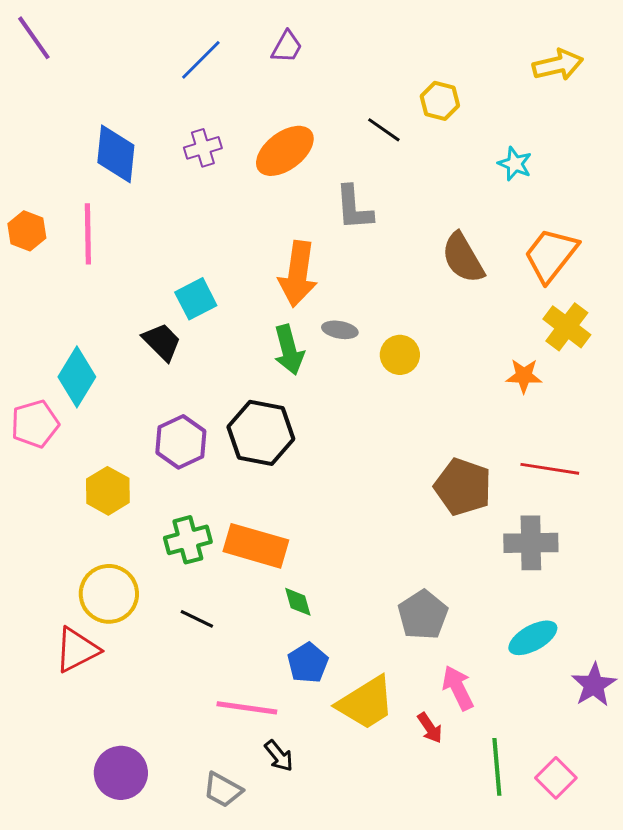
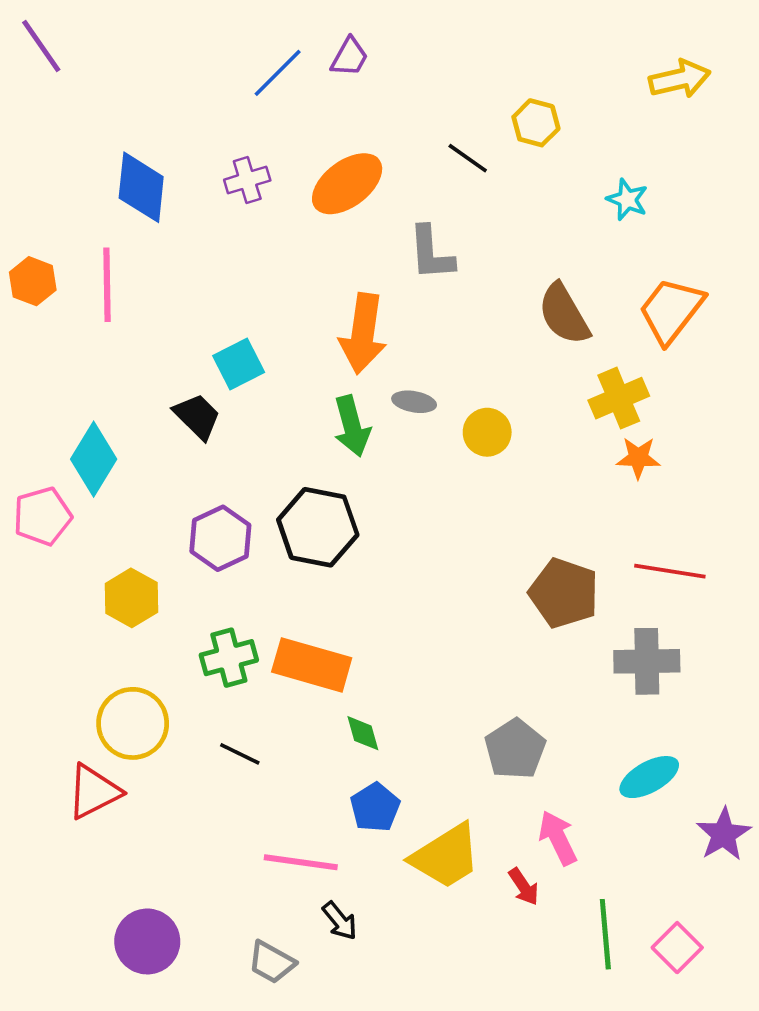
blue line: (201, 60) -> (278, 73), moved
yellow cross: (567, 327) -> (619, 398), moved, turned 30

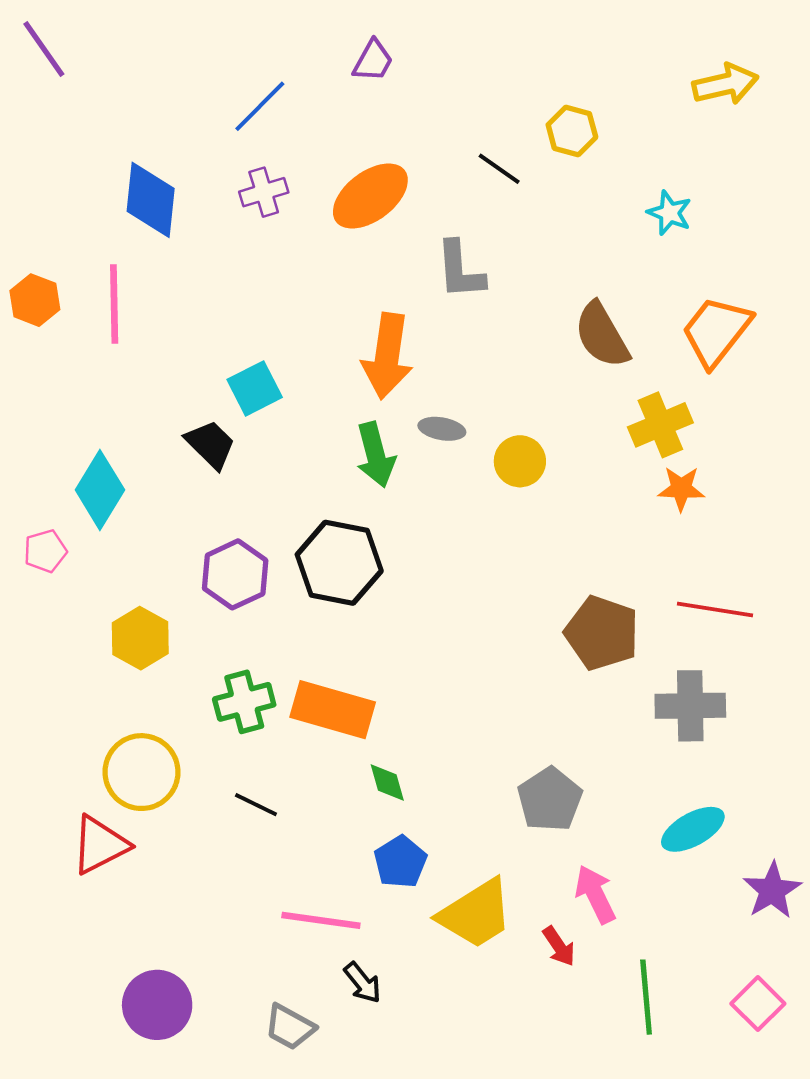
blue line: (278, 73) -> (260, 106), moved
pink pentagon: (42, 516) -> (45, 551), size x0.7
pink square: (677, 948) -> (758, 1004), moved

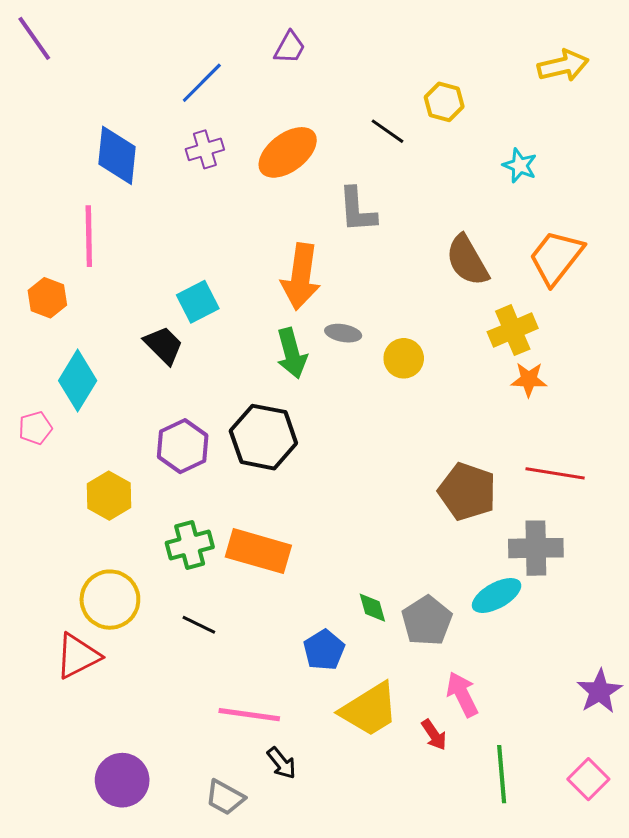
orange hexagon: (35, 300) -> (47, 298), moved
green diamond: (387, 782) -> (372, 608), moved
cyan ellipse: (693, 829) -> (497, 595), moved
blue pentagon: (400, 862) -> (324, 650), moved

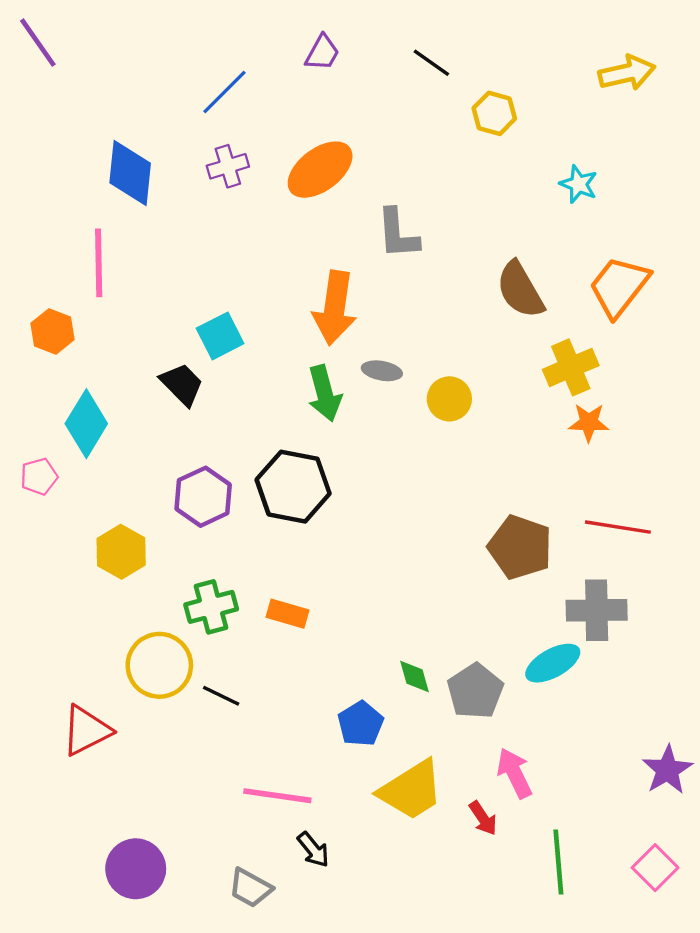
black line: (388, 131) -> (431, 63), moved
orange rectangle: (258, 551) -> (287, 614), size x0.6
yellow circle: (110, 600) -> (159, 665), moved

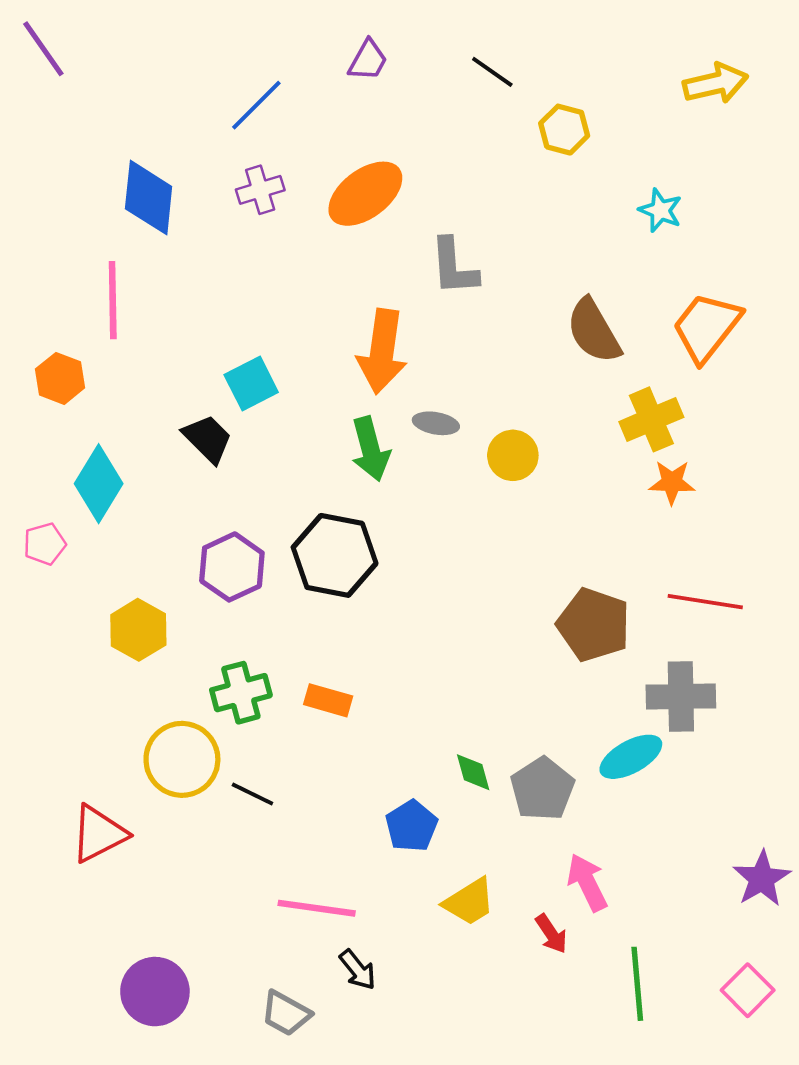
yellow trapezoid: (411, 790) -> (469, 902), size x0.7

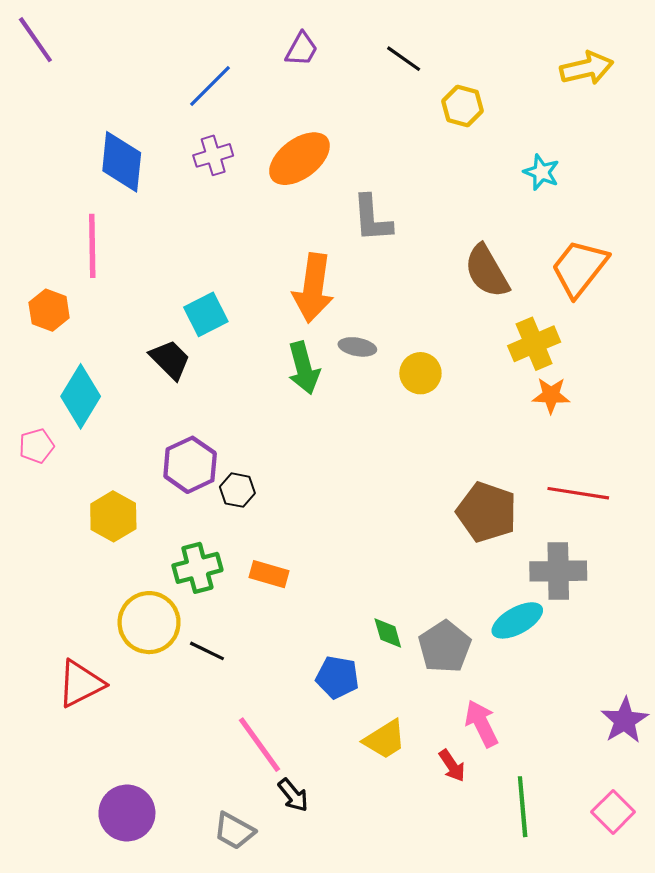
black hexagon: (335, 555) -> (237, 490), moved, size x0.5
blue pentagon: (412, 826) -> (337, 677), turned -30
pink line: (317, 908) -> (260, 745), turned 46

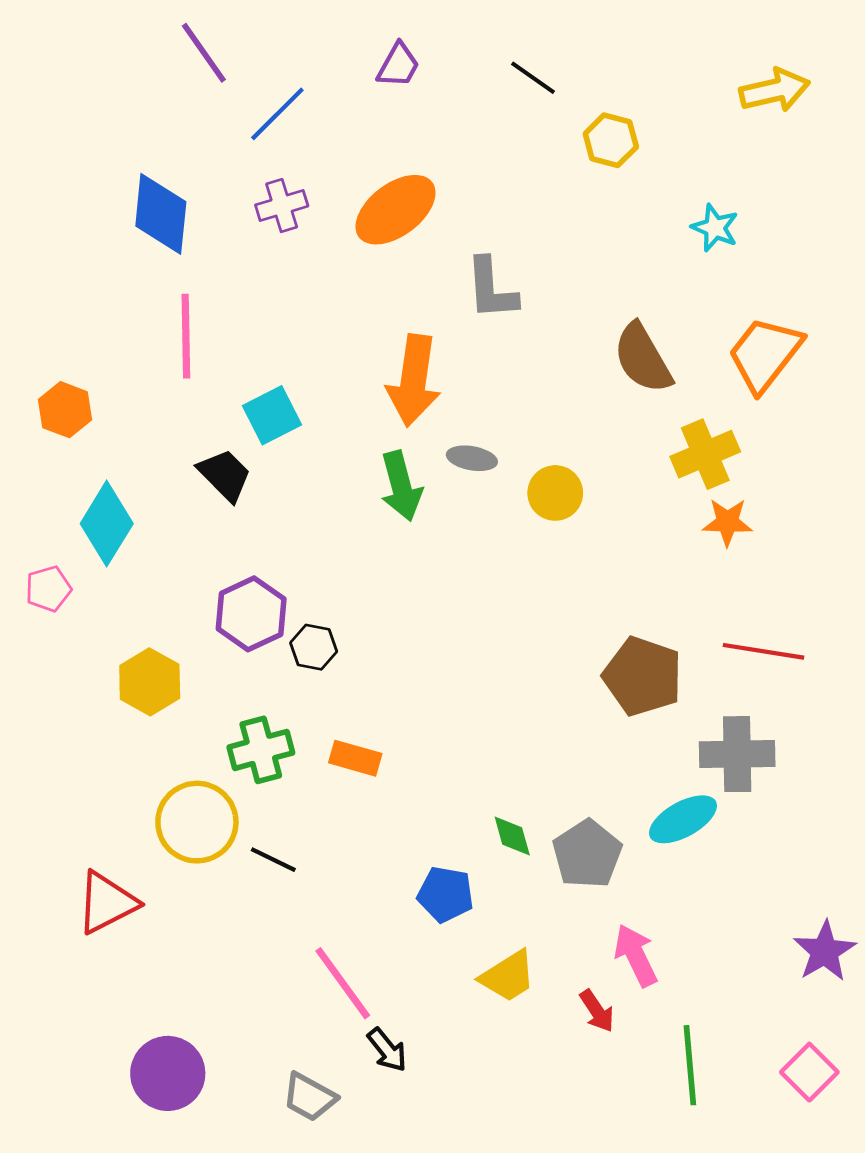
purple line: (35, 40) -> (204, 53), moved
pink line: (92, 246) -> (186, 336), moved

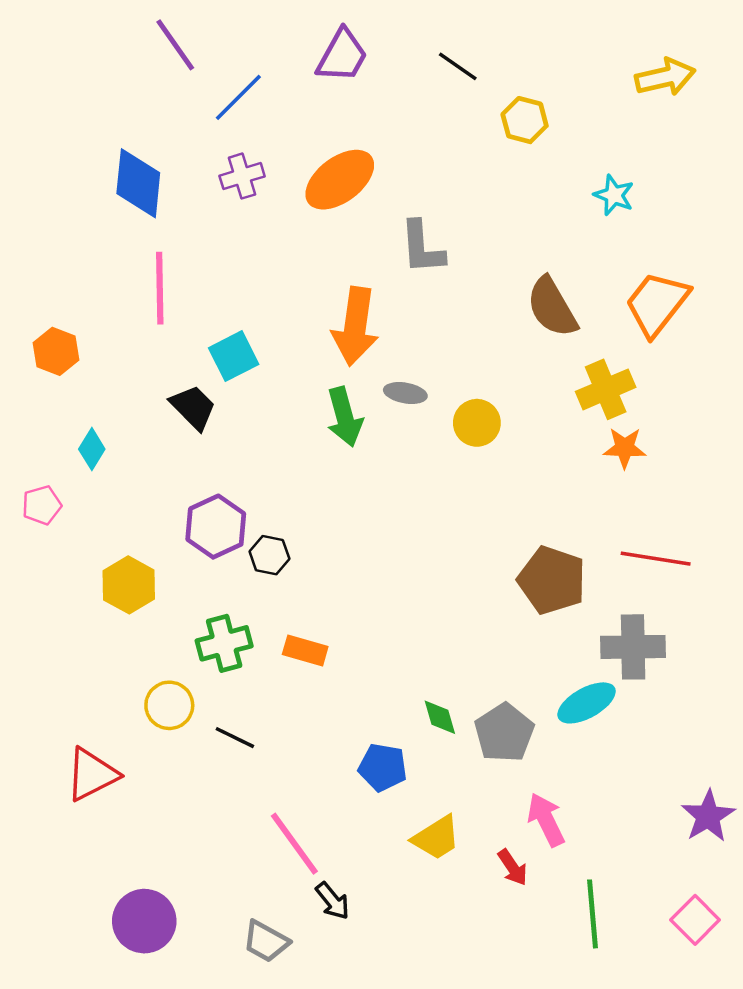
purple trapezoid: (398, 65) -> (342, 56), size x1.4
cyan diamond: (107, 524) -> (92, 449), size x0.6
yellow circle: (197, 822) -> (169, 705), size x0.7

